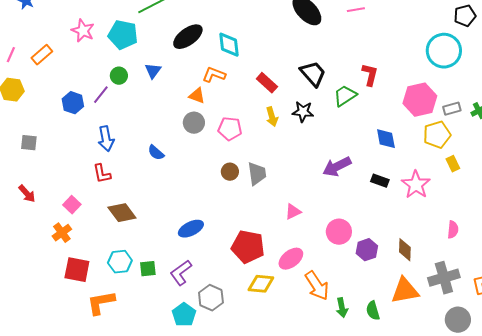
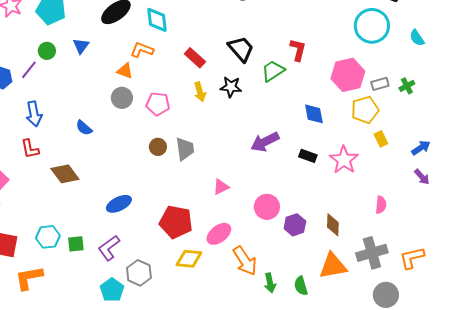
brown diamond: (122, 213) -> (65, 174), moved

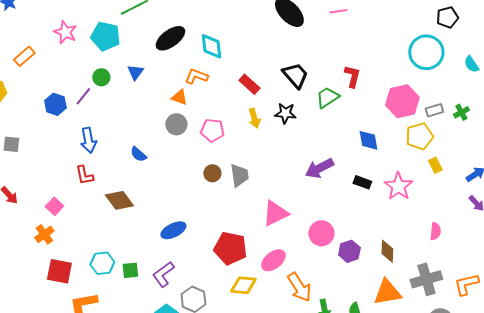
pink triangle: (221, 187) -> (275, 213), size x1.6

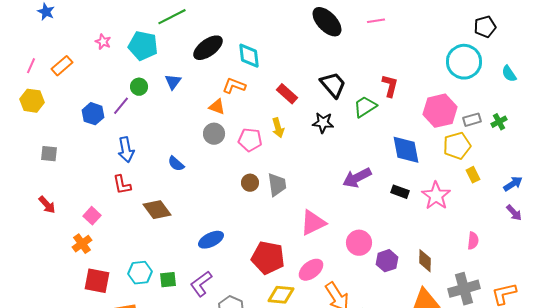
pink star: (65, 32) -> (103, 42), size x0.7
yellow arrow: (254, 118) -> (278, 128), moved
blue diamond: (368, 140) -> (406, 150), size x1.4

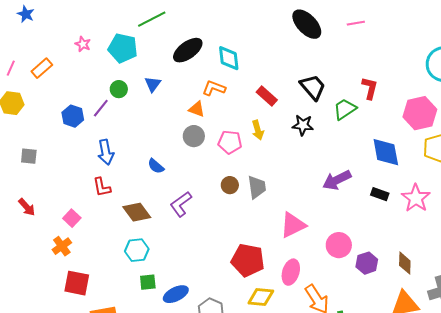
blue ellipse: (211, 240) -> (176, 294), moved
pink ellipse: (311, 270) -> (291, 272), turned -35
cyan hexagon: (140, 273) -> (137, 250), moved
purple L-shape: (201, 284) -> (181, 204), moved

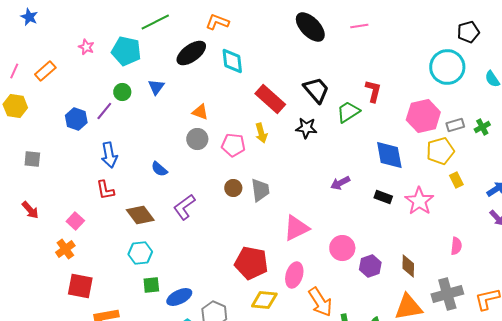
orange L-shape: (214, 88) -> (217, 22), moved
red rectangle: (267, 96) -> (270, 99), size x1.4
purple arrow: (337, 180) -> (340, 183), size x0.7

